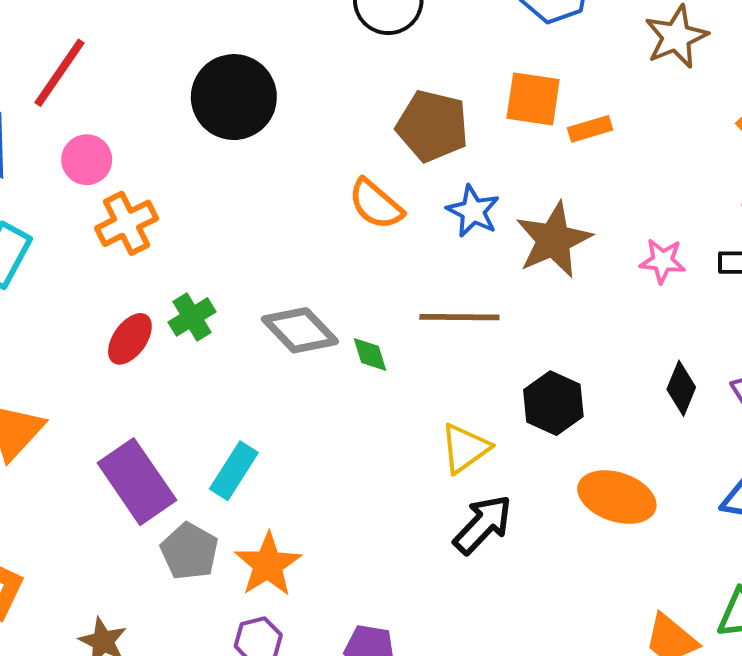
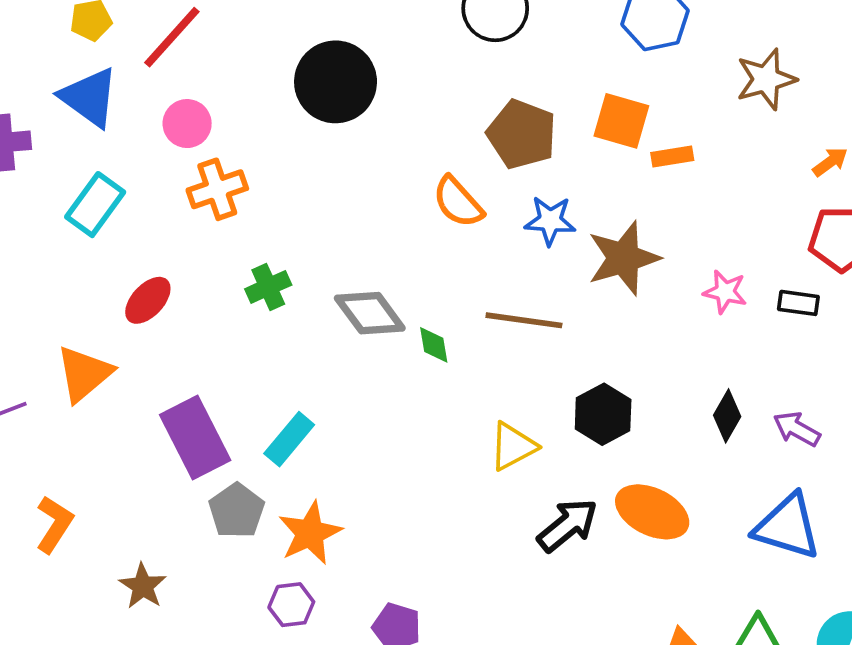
blue star: (473, 211) -> (550, 221), turned -30
red ellipse: (130, 339) -> (148, 300), moved
black arrow: (483, 524) -> (568, 525), moved

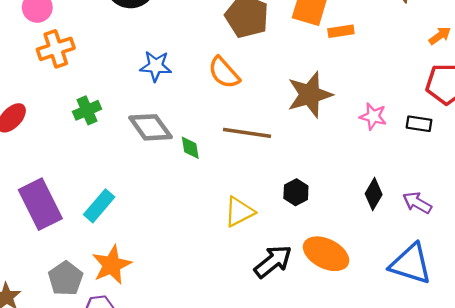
orange semicircle: (458, 202) -> (224, 73), moved
blue star: (550, 221) -> (156, 66), moved
black hexagon: (603, 414) -> (296, 192), size x0.7
gray pentagon: (237, 511) -> (66, 279), moved

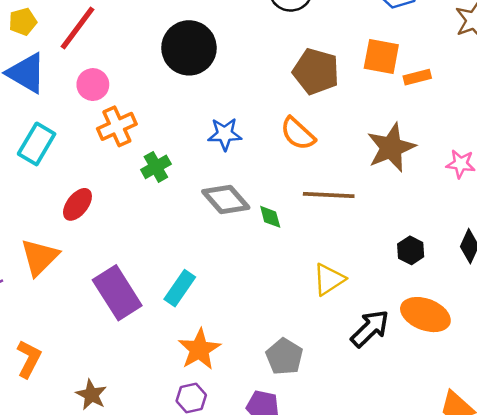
green cross: (87, 110) -> (156, 167), moved
black hexagon: (296, 192) -> (411, 250), moved
gray pentagon: (66, 279) -> (284, 357), moved

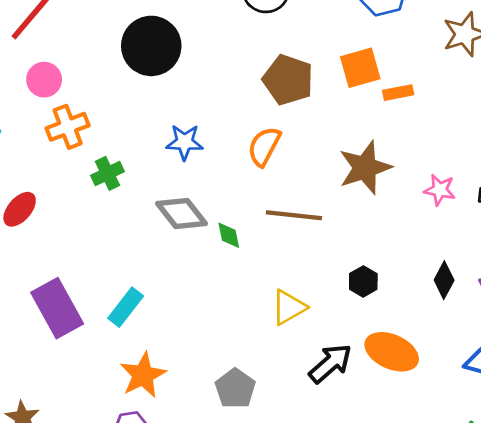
orange square: (381, 56) -> (360, 68), turned -30
orange semicircle: (298, 134) -> (264, 146), turned 72
black hexagon: (411, 250) -> (363, 281), moved

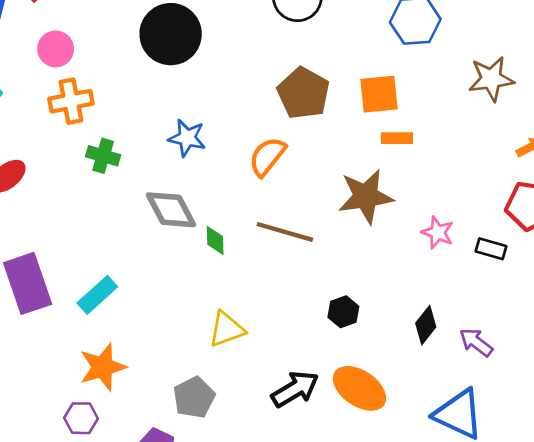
orange rectangle: (398, 93) -> (397, 138), moved
green cross: (108, 173) -> (103, 156), turned 32
yellow triangle: (289, 307) -> (227, 329), moved

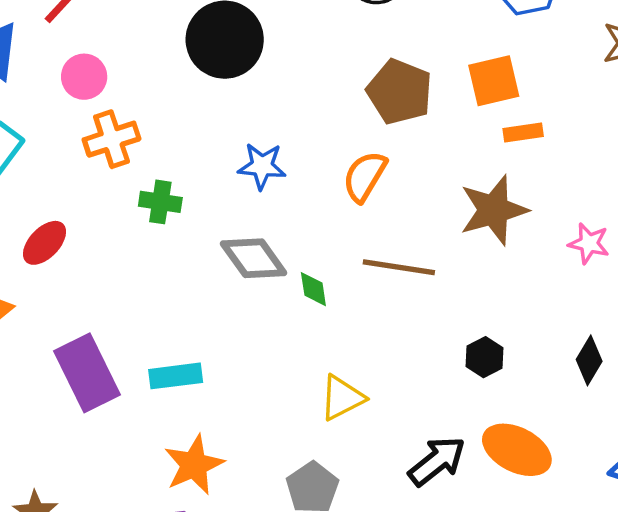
cyan rectangle: (97, 295) -> (176, 376), turned 42

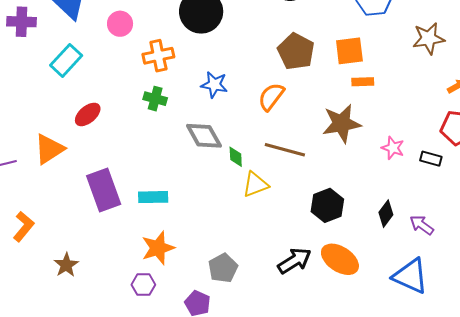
orange cross: (112, 139) -> (158, 56), moved
black hexagon: (484, 357) -> (327, 205), size x1.5
yellow triangle: (342, 398) -> (255, 184), moved

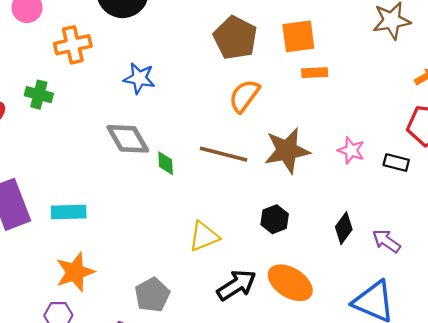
orange semicircle: (271, 97) -> (244, 96), moved
green cross: (155, 99) -> (39, 95), moved
brown star: (342, 123) -> (287, 150), moved
yellow triangle: (255, 184) -> (204, 236), moved
black hexagon: (327, 205) -> (275, 219), size x0.7

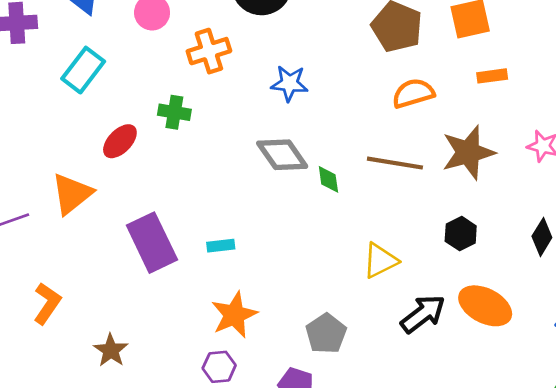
orange rectangle: (315, 73) -> (492, 76), moved
orange semicircle: (244, 96) -> (413, 93), turned 42
cyan rectangle: (69, 212) -> (221, 246), size x0.7

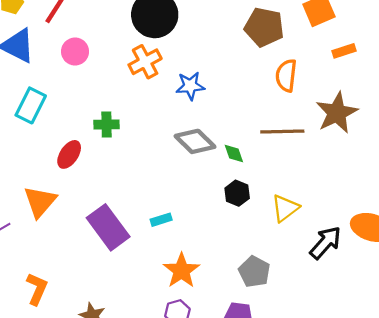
orange cross: (209, 51) -> (145, 62), moved
orange semicircle: (413, 93) -> (286, 76), turned -56
black hexagon: (461, 234) -> (237, 193), moved

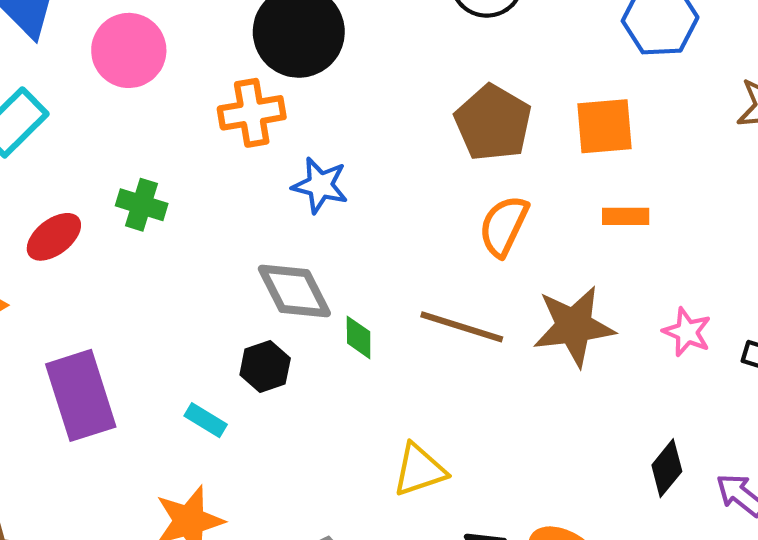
pink circle: (75, 52) -> (129, 50), size x1.4
black hexagon: (237, 193) -> (265, 366), moved
cyan rectangle: (161, 220) -> (206, 420), moved, turned 30

